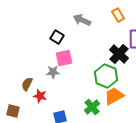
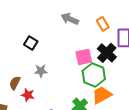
orange rectangle: (118, 15) -> (103, 24), moved
black square: (57, 37) -> (31, 43), moved
pink square: (64, 58) -> (84, 57), moved

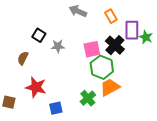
gray star: (41, 71) -> (58, 46), moved
brown semicircle: (15, 83) -> (23, 58), moved
red star: (28, 95) -> (36, 87), size x1.5

